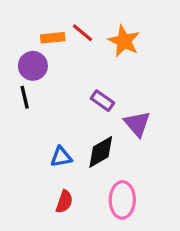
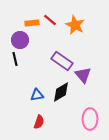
purple rectangle: (102, 101) -> (62, 61), size x1.5
pink ellipse: (122, 200) -> (90, 119), moved

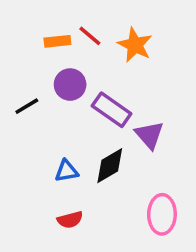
purple circle: (20, 40) -> (70, 85), moved
black line: (15, 59) -> (27, 106), turned 72
red semicircle: (39, 122) -> (70, 220), turned 56

